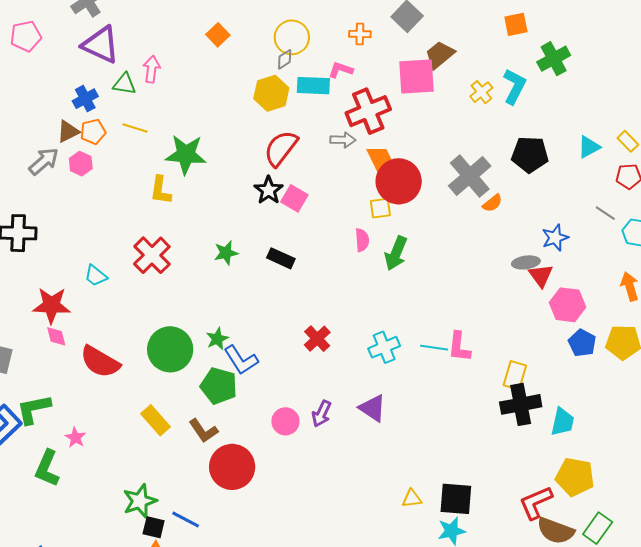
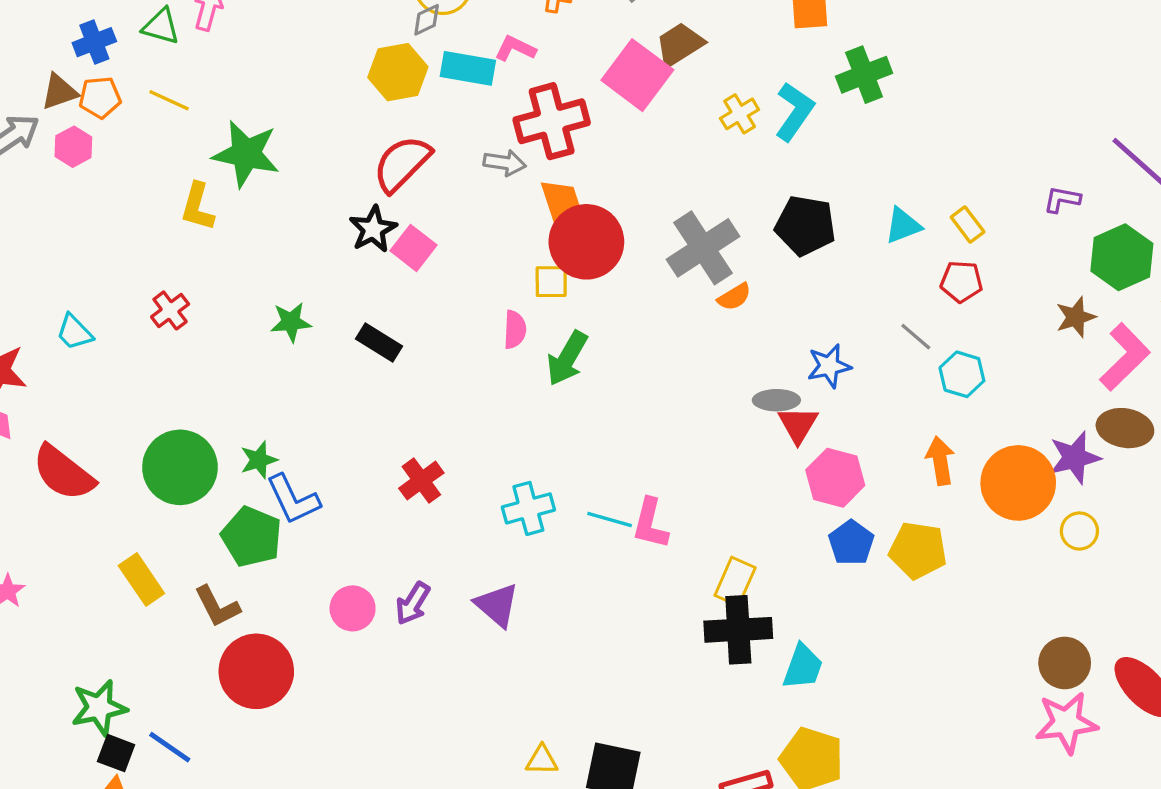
pink square: (417, 76) -> (637, 75), turned 33
red cross: (152, 255) -> (170, 310), size x0.6

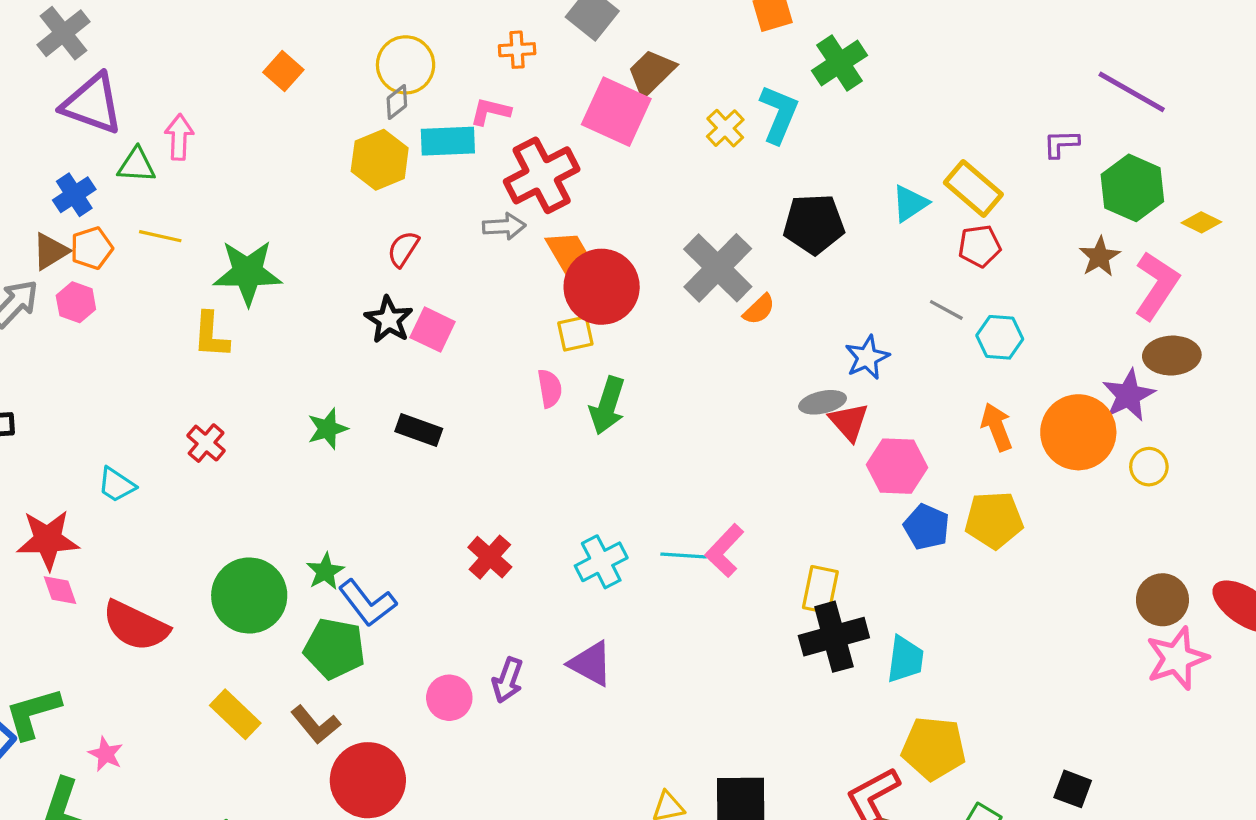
red semicircle: (402, 164) -> (403, 249), size x0.6
yellow rectangle: (968, 225) -> (973, 189), size x1.6
pink L-shape: (650, 524) -> (725, 551), turned 42

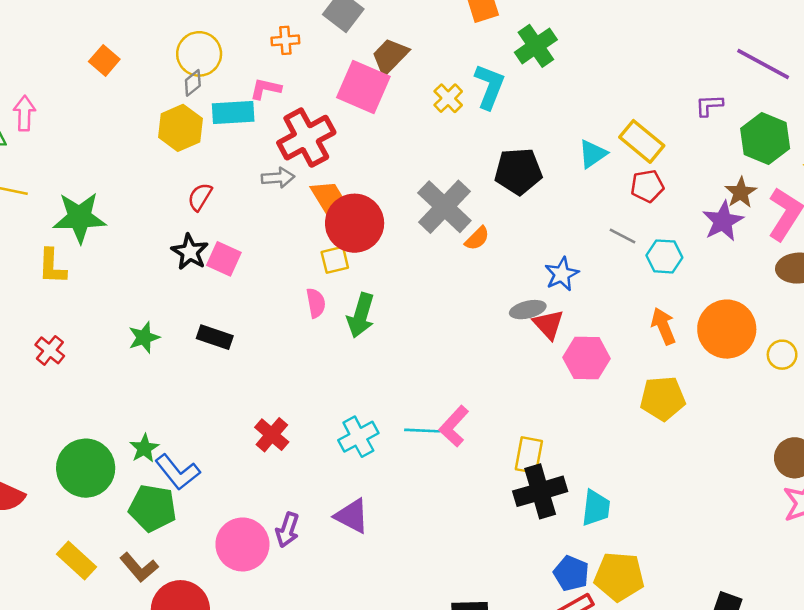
purple star: (1128, 395) -> (723, 221), moved
blue pentagon: (927, 527) -> (571, 573), moved
pink circle: (449, 698) -> (242, 544), size x1.5

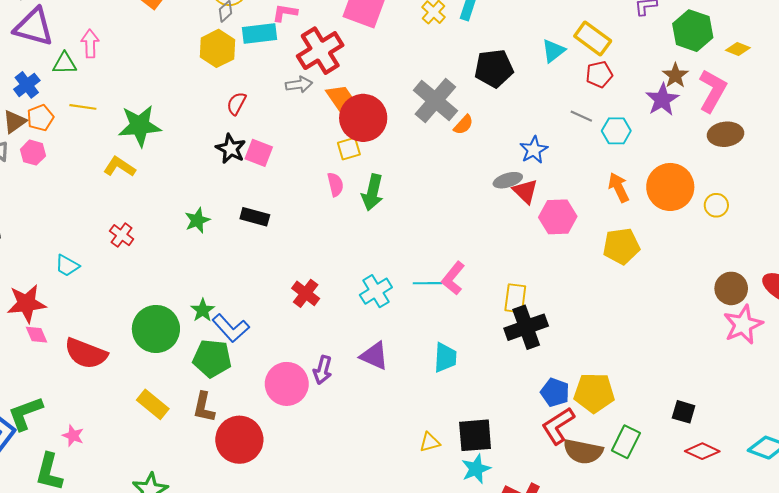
yellow L-shape: (52, 266) -> (120, 167), turned 124
cyan trapezoid: (596, 508) -> (445, 358), moved
brown L-shape: (139, 567) -> (204, 407), turned 56

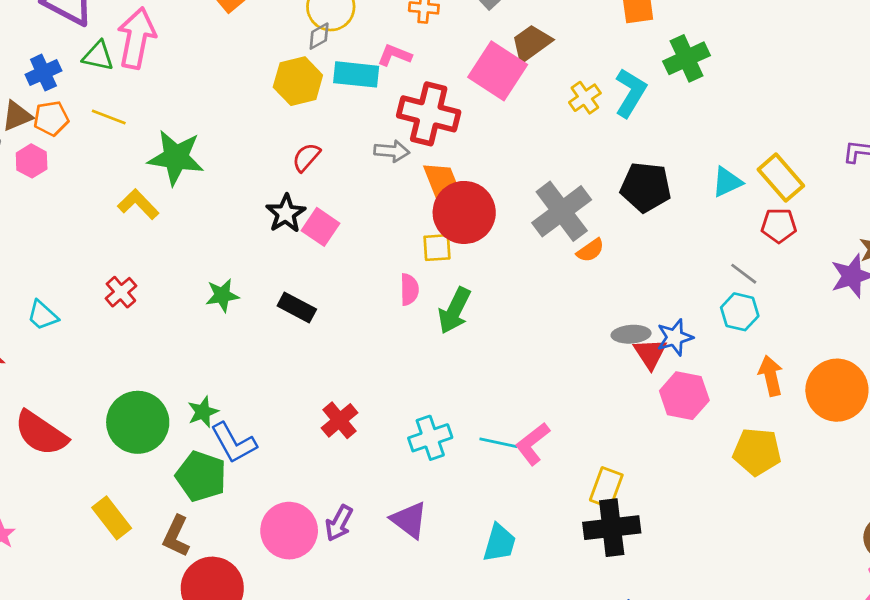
pink arrow: (90, 44) -> (136, 38), size x1.6
red cross: (320, 51) -> (429, 114), turned 33
cyan hexagon: (616, 131) -> (740, 312), moved
blue star: (534, 150) -> (675, 337), moved

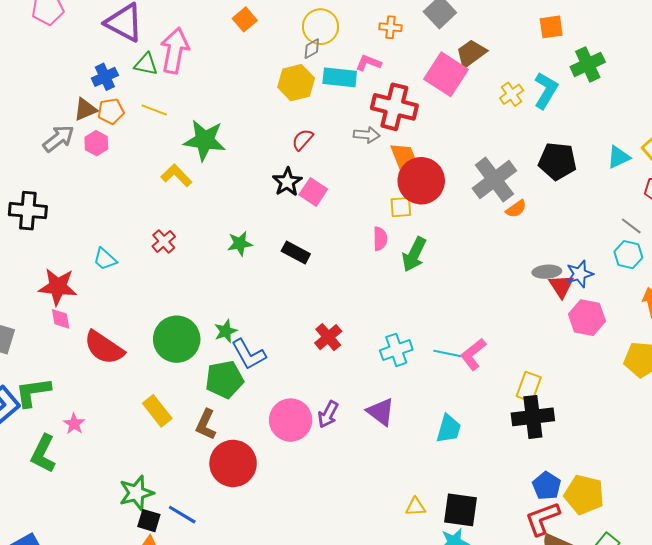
green pentagon: (201, 476) -> (224, 379), turned -30

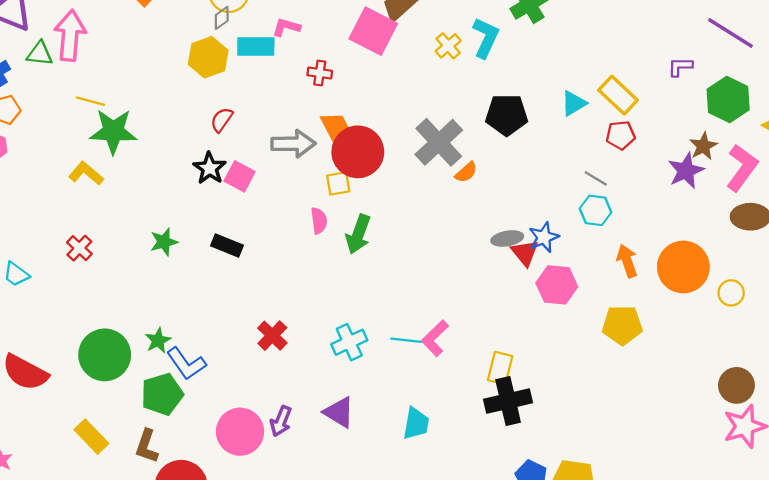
red cross: (394, 107) -> (320, 73), size x0.5
yellow line: (154, 110) -> (91, 101), moved
gray arrow: (367, 135) -> (293, 144), moved, size x1.5

